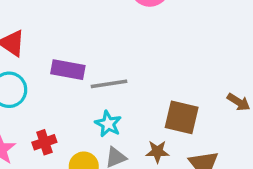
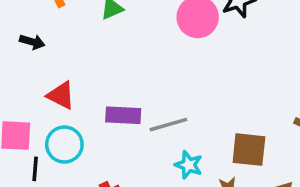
cyan star: (108, 124) -> (189, 165), moved

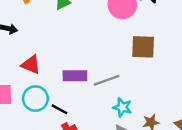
brown square: (249, 150) -> (143, 47), moved
black line: (35, 169) -> (60, 109), moved, turned -63

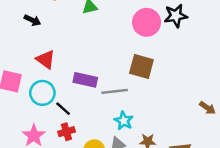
brown square: (143, 47) -> (141, 67), moved

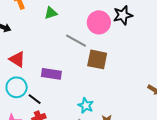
gray line: (115, 91) -> (76, 41), moved, turned 40

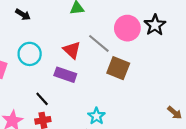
black star: (123, 15) -> (155, 25), turned -30
red triangle: (17, 59) -> (72, 50), moved
cyan circle: (17, 87) -> (30, 54), moved

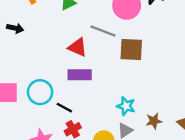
cyan circle: (30, 54) -> (40, 92), moved

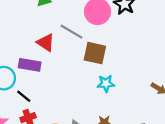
purple rectangle: (80, 75) -> (30, 65), moved
cyan star: (126, 106) -> (106, 84), moved, turned -30

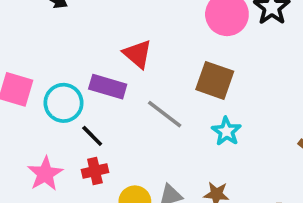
gray line: (71, 32) -> (165, 114), moved
cyan star: (106, 84) -> (226, 131), turned 30

